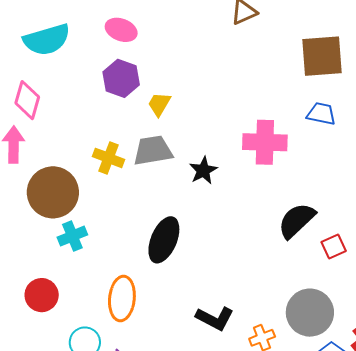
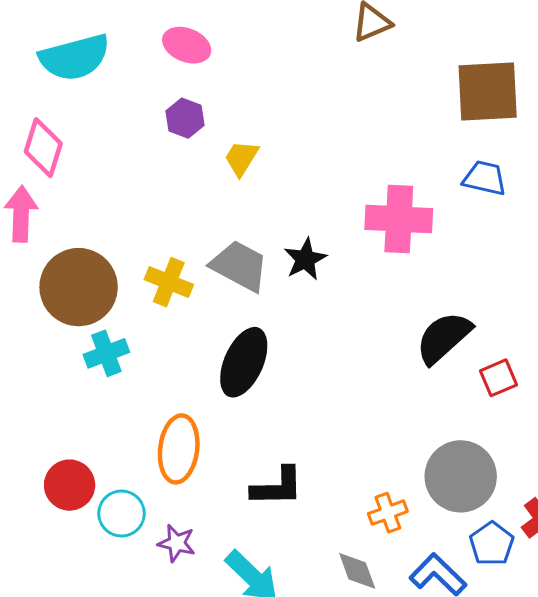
purple hexagon: (121, 78) -> (185, 118), size x0.7
gray trapezoid: (153, 151) -> (239, 266), moved, turned 36
yellow cross: (109, 158) -> (169, 282), moved
red circle: (42, 295) -> (70, 485), moved
black L-shape: (215, 318) -> (277, 487), moved, turned -30

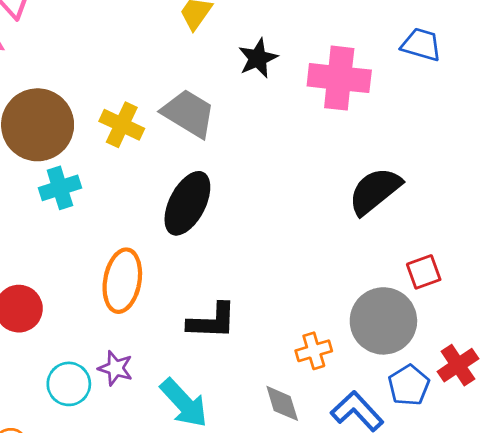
black star: (305, 259) -> (258, 58), moved
red square: (499, 378) -> (424, 272), moved
cyan circle: (121, 513) -> (69, 384), moved

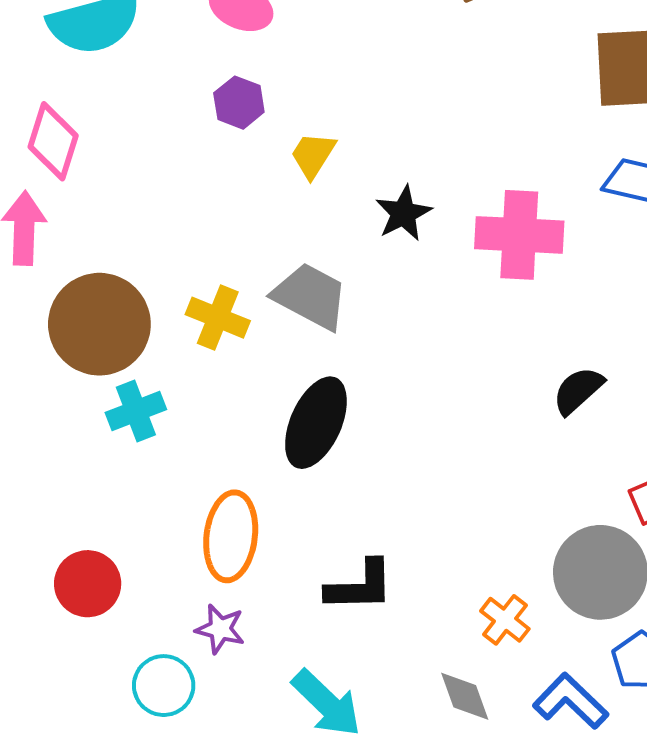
black semicircle: (375, 191) -> (578, 390), size x0.7
orange cross: (314, 351) -> (505, 620), turned -32
purple star: (115, 368) -> (220, 629), moved

